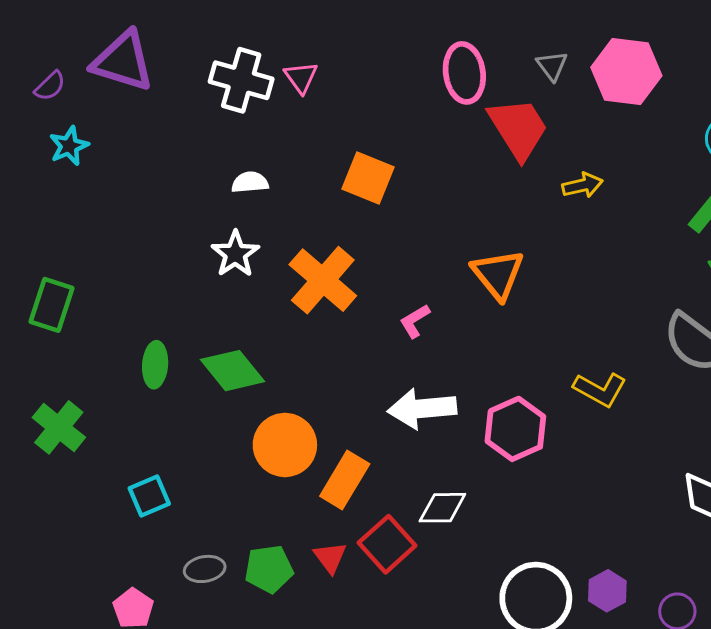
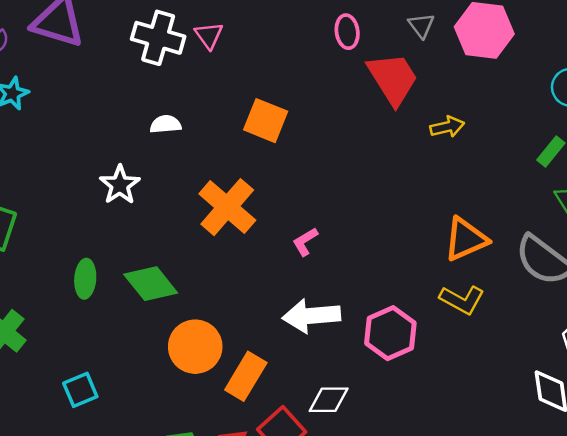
pink ellipse: (464, 73) -> (347, 32), size x0.7
white star: (235, 254) -> (120, 185), moved
orange triangle: (498, 274) -> (466, 239), moved, turned 45

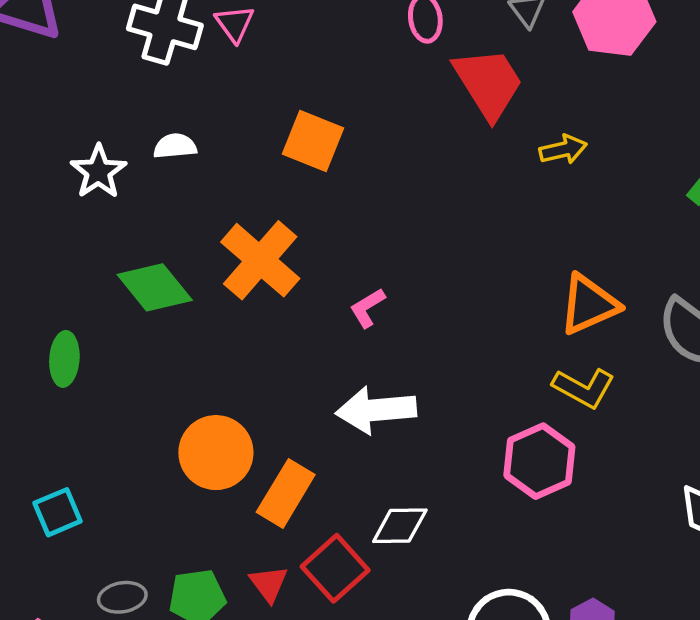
white star: (120, 185) -> (98, 172), moved
green diamond: (151, 284) -> (155, 287), moved
pink hexagon: (390, 333) -> (539, 461), moved

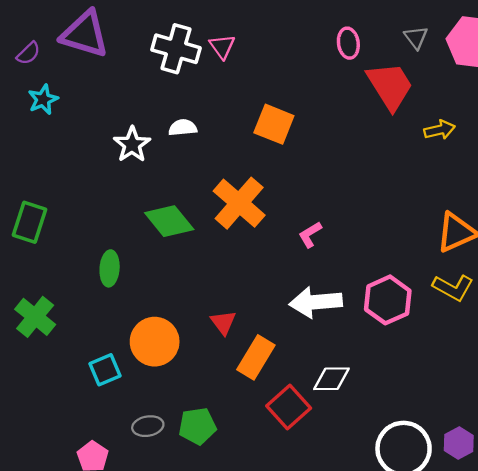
orange circle: (216, 453) -> (155, 342), moved
pink hexagon: (539, 461) -> (388, 300), moved
red triangle: (269, 584) -> (223, 322), moved

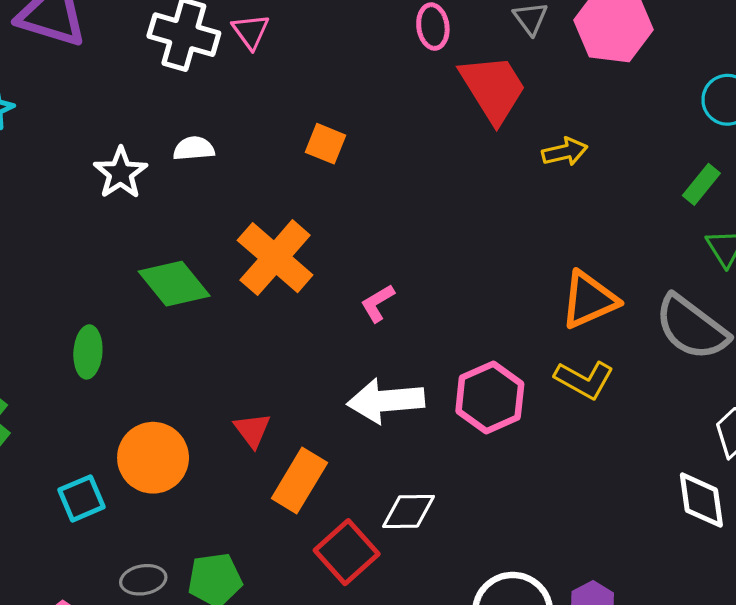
orange square: (274, 124) -> (325, 144), size x0.7

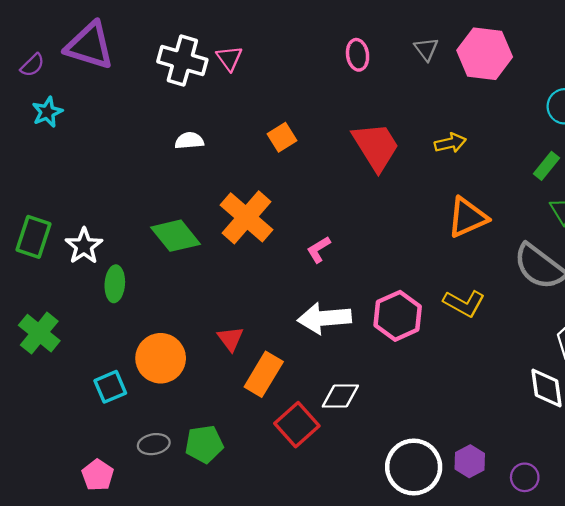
red trapezoid: (493, 88) -> (376, 146), moved
orange square: (325, 144) -> (282, 137), turned 36
white star: (120, 173) -> (84, 246), moved
orange triangle: (589, 300) -> (467, 217), moved

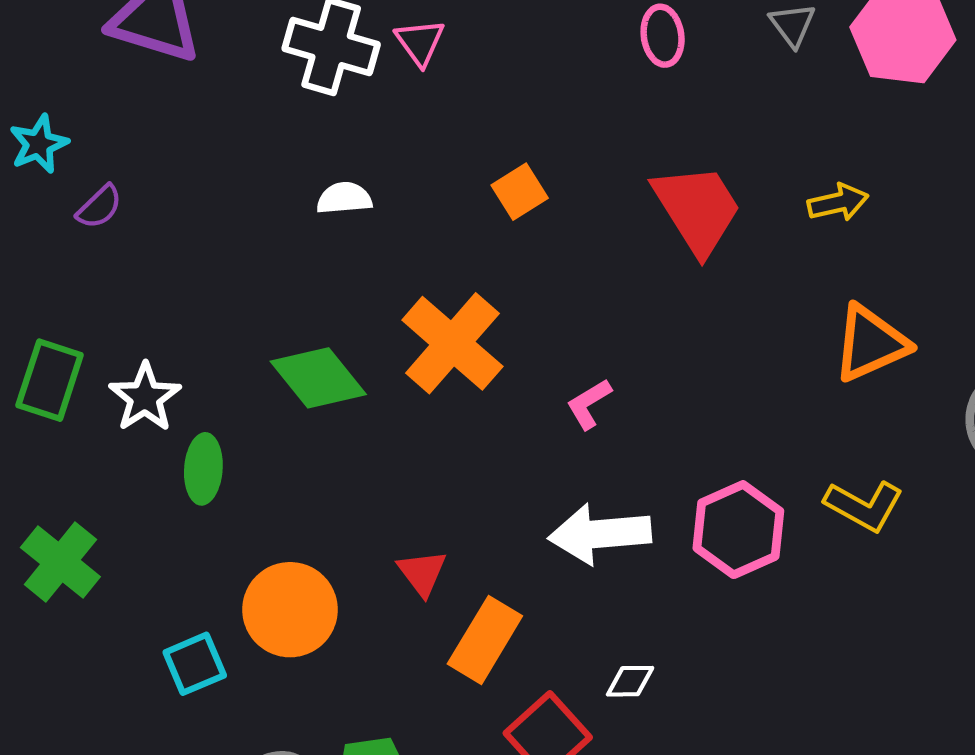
purple semicircle: (32, 65) -> (99, 207), moved
cyan star: (47, 112) -> (39, 144), moved
white diamond: (340, 396) -> (630, 681), size x0.7

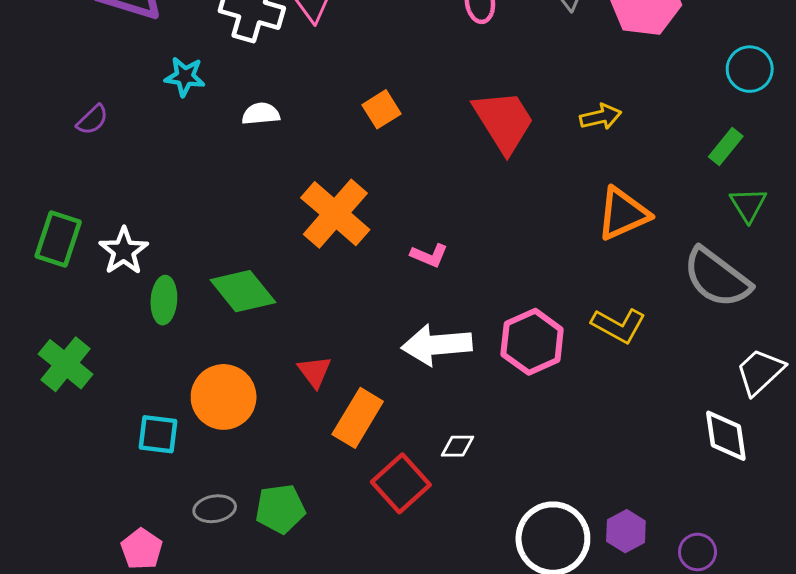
cyan star: (39, 144) -> (185, 77), moved, turned 30
green diamond: (318, 378) -> (243, 291), moved
pink L-shape: (589, 404) -> (429, 255), turned -126
cyan square: (195, 664) -> (158, 434), turned 30

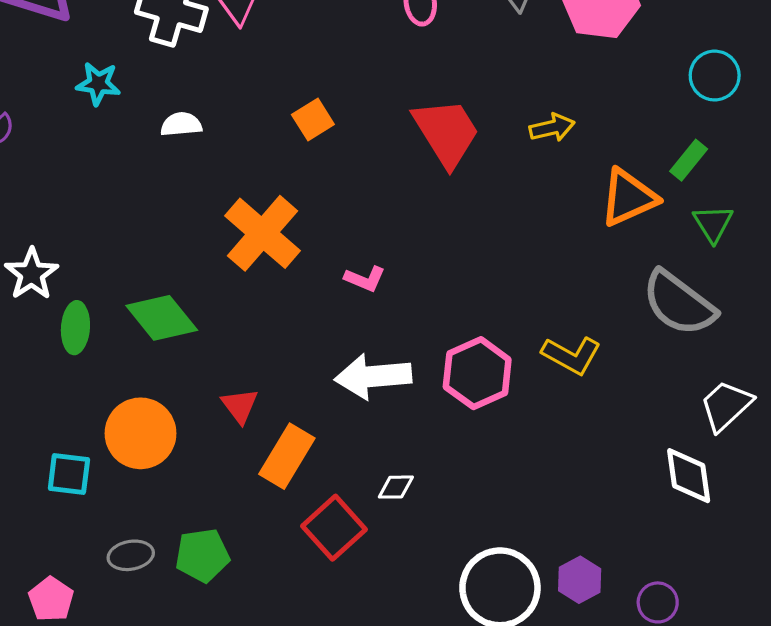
orange triangle: (623, 214) -> (628, 198), moved

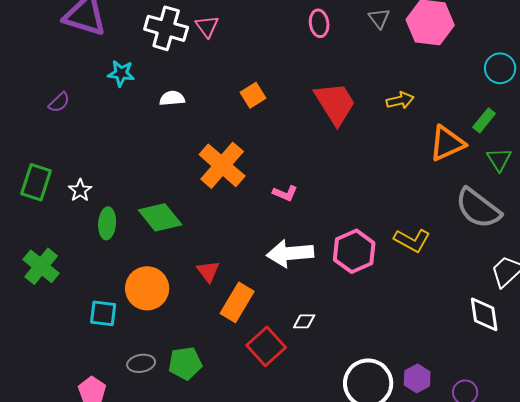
white star: (32, 274) -> (80, 190), size x0.7

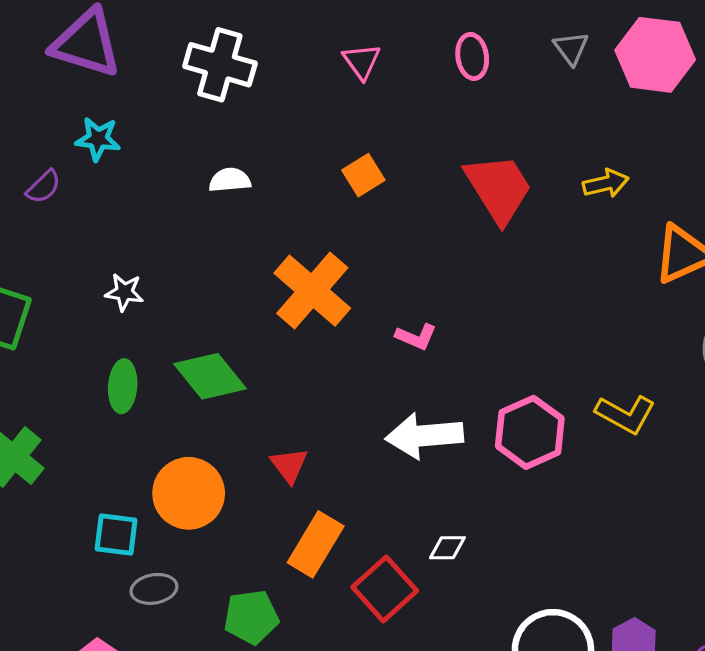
pink triangle: (207, 26) -> (362, 61), moved
cyan star: (121, 73) -> (98, 139), moved
white star: (80, 190) -> (124, 292), moved, turned -30
orange rectangle: (237, 302) -> (316, 544), moved
gray ellipse: (141, 363) -> (154, 589), moved

